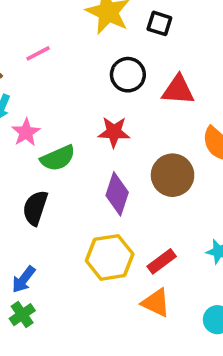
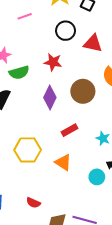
pink line: (38, 53) -> (25, 16), moved
yellow hexagon: (110, 257) -> (28, 150), moved
red rectangle: (162, 261) -> (70, 130), moved

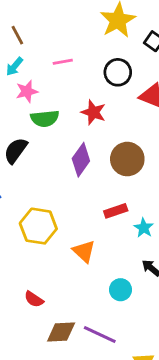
pink line: (25, 16) -> (63, 62), moved
red rectangle: (70, 130) -> (116, 211), moved
cyan circle: (97, 177) -> (121, 290), moved

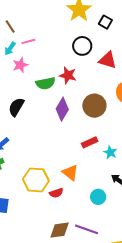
pink line: (63, 62) -> (28, 41), moved
green semicircle: (45, 118) -> (45, 83), moved
yellow hexagon: (38, 226) -> (36, 180), moved
red semicircle: (34, 299) -> (56, 193), moved, turned -48

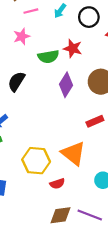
cyan arrow: (10, 49) -> (60, 11), moved
orange triangle: (70, 173) -> (73, 153), size x1.4
red semicircle: (56, 193) -> (57, 184), moved

